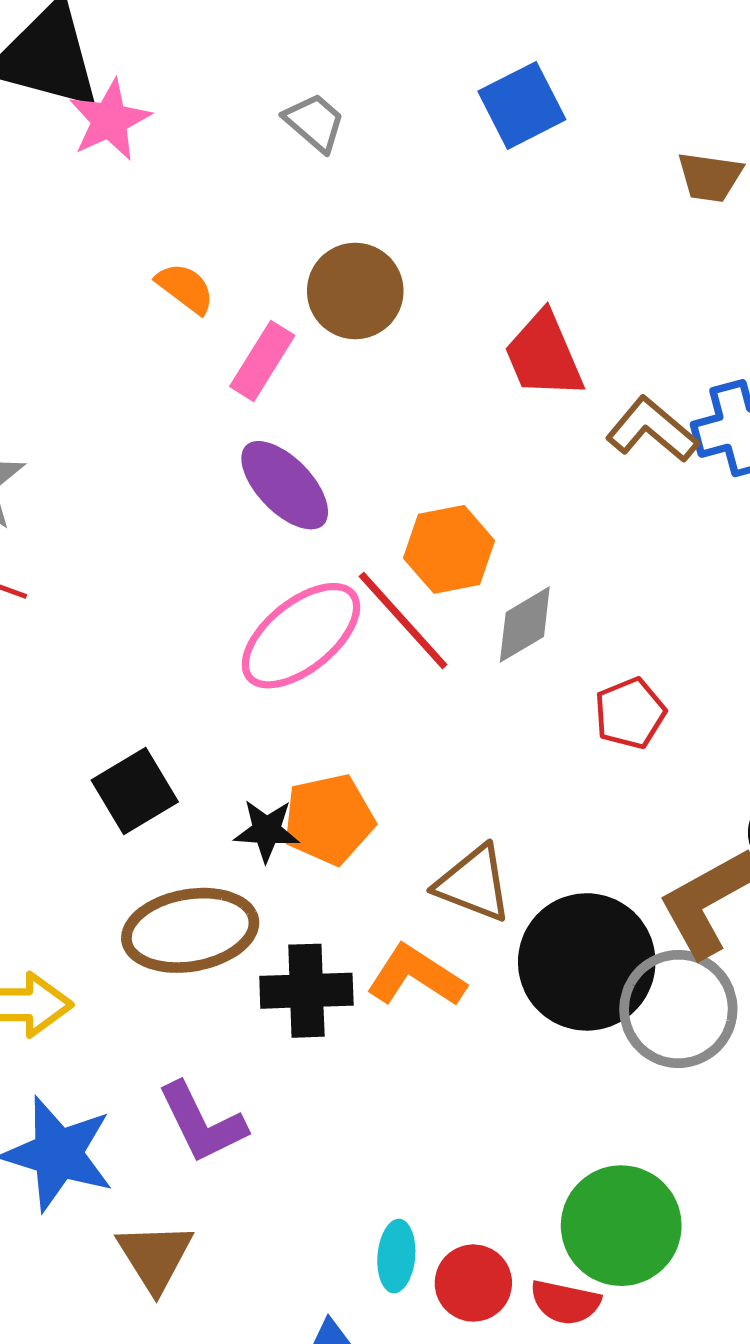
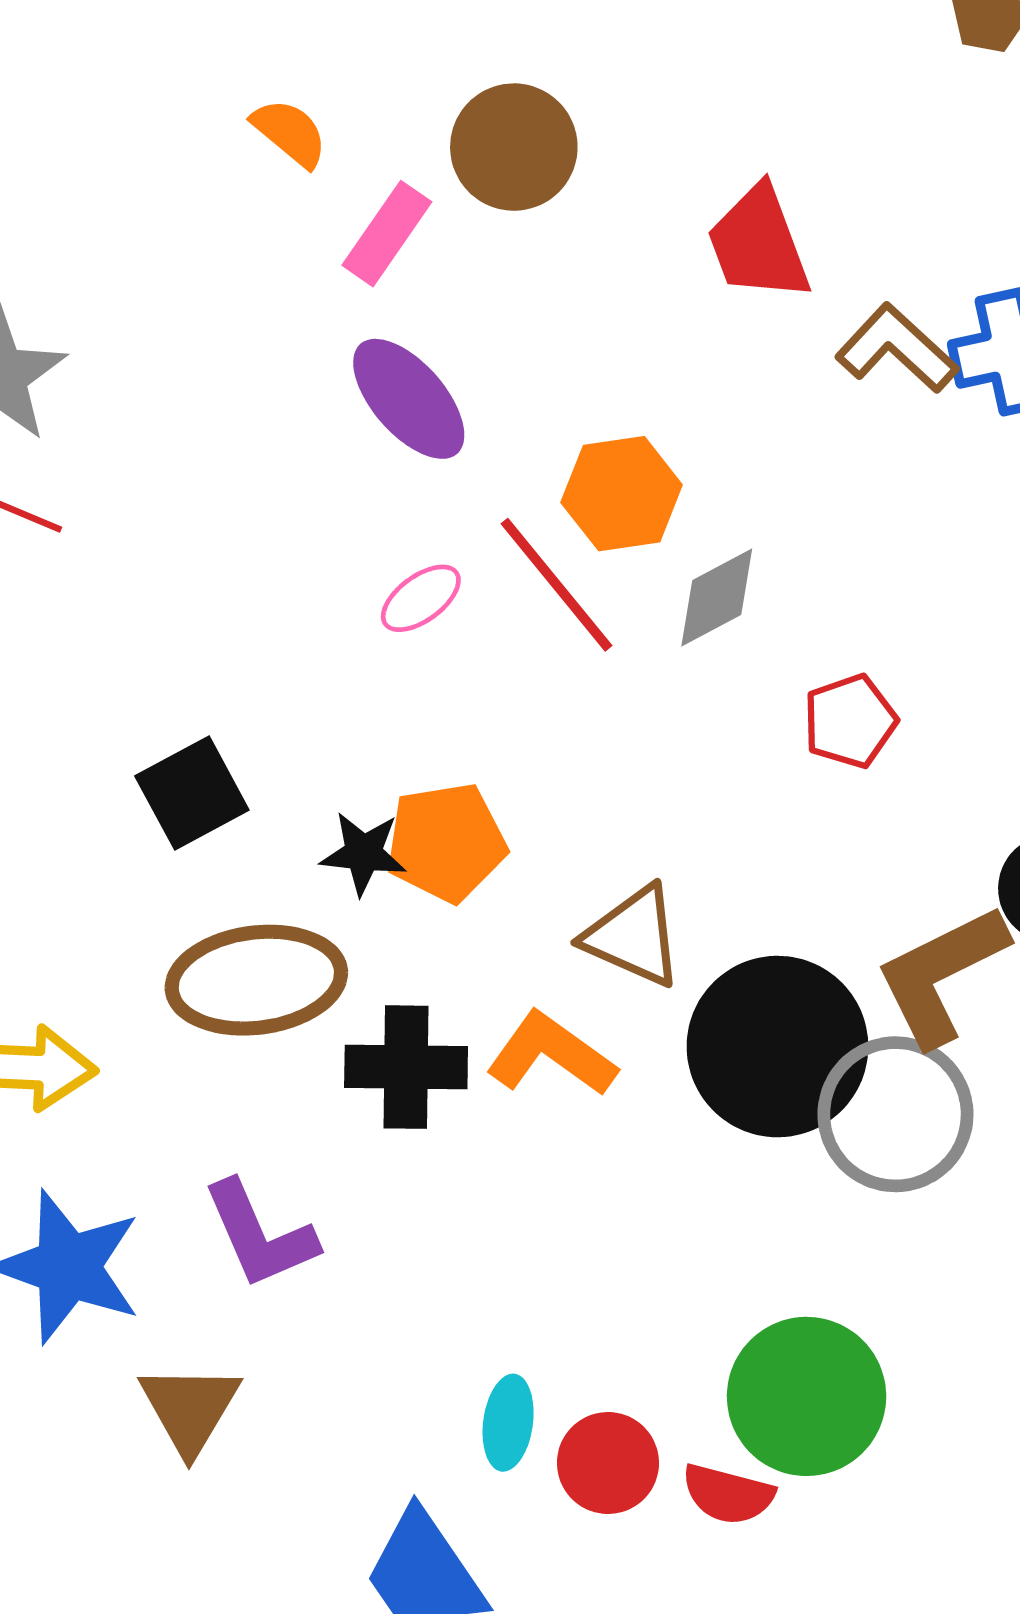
pink ellipse: (301, 636) -> (421, 598), size x0.5

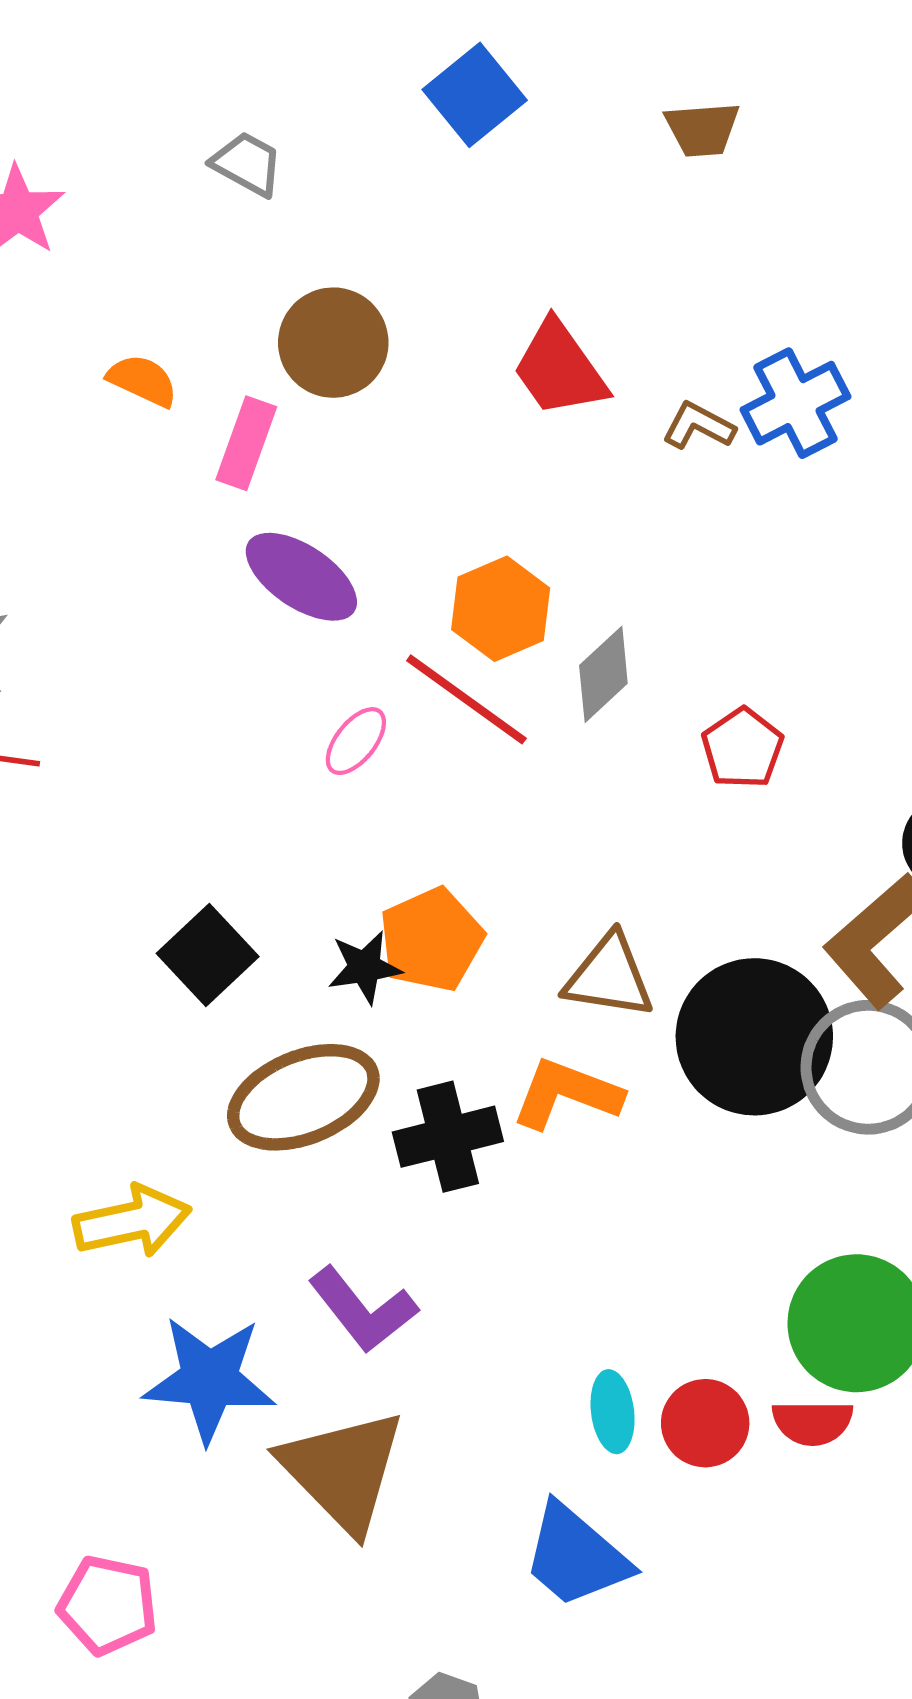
brown L-shape: (897, 348) -> (699, 426), size x0.7
brown triangle: (190, 1408) -> (343, 1471), size x1.5

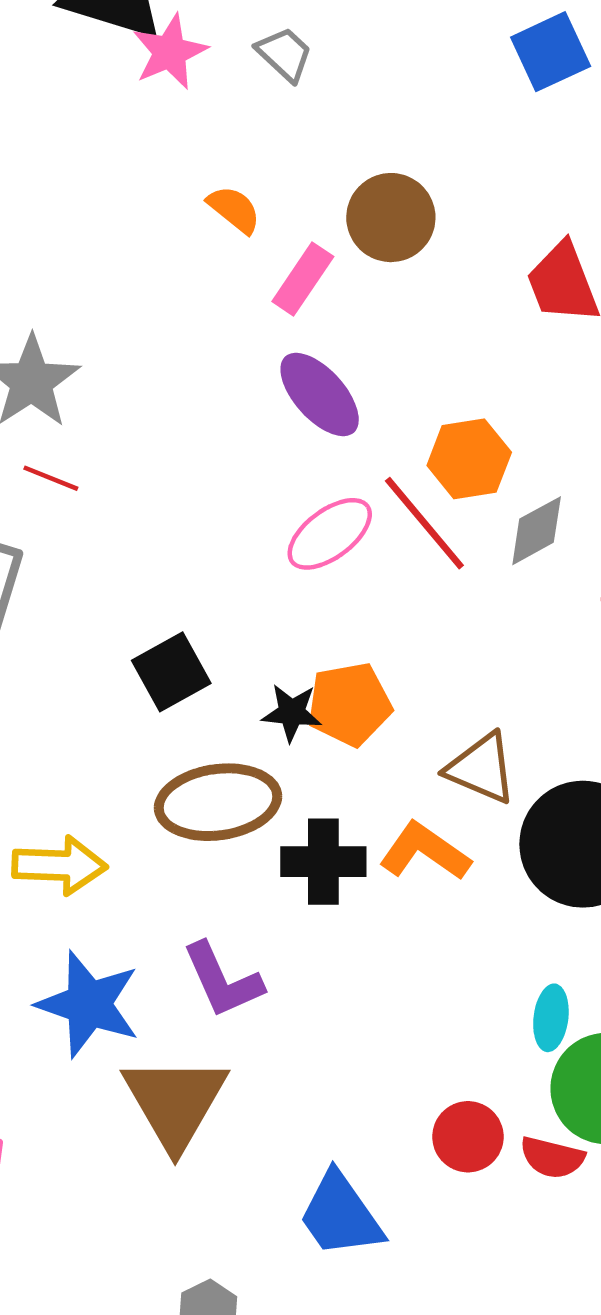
gray trapezoid: (247, 164) -> (285, 54), moved
pink ellipse: (356, 741) -> (330, 534), size x1.5
cyan ellipse: (613, 1412) -> (551, 1018), moved

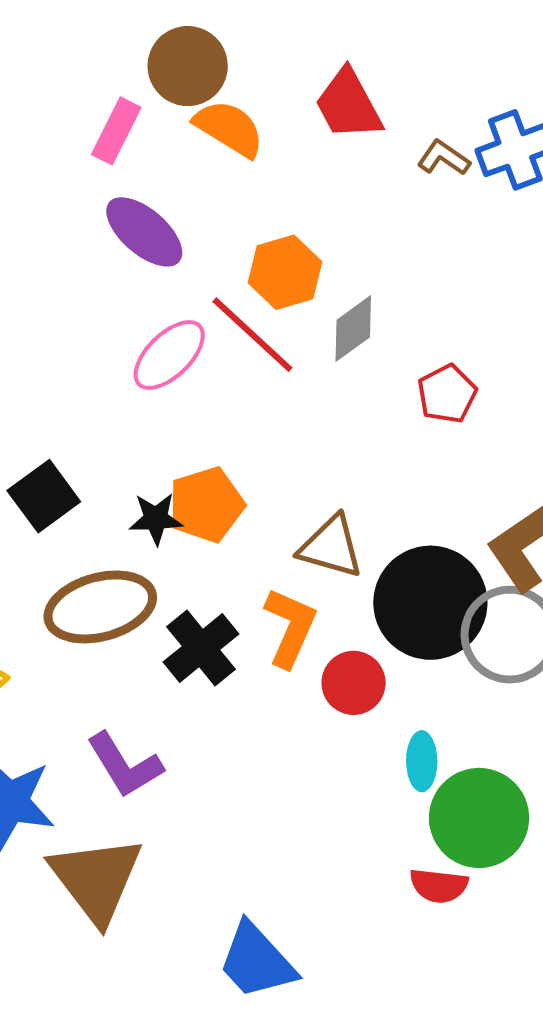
orange semicircle: (234, 209) -> (229, 128), moved, size x1.4
orange L-shape: (425, 852) -> (290, 627), turned 86
black cross: (323, 862) -> (201, 648), turned -32
red circle: (468, 1137) -> (354, 683), moved

